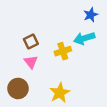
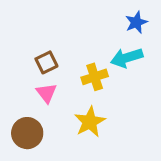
yellow star: (60, 93) -> (90, 122), moved

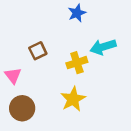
blue star: (136, 22) -> (77, 13), moved
pink triangle: (46, 93) -> (13, 76), moved

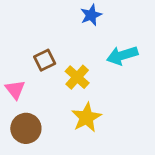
yellow cross: (77, 63) -> (77, 77), moved, turned -30

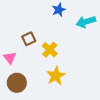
cyan arrow: (122, 55) -> (86, 22), moved

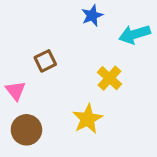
yellow cross: (50, 50) -> (109, 78), moved

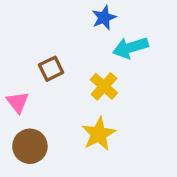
cyan arrow: (135, 34) -> (130, 48), moved
yellow cross: (109, 78) -> (104, 86), moved

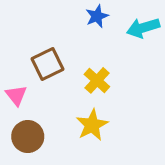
cyan arrow: (130, 48) -> (143, 28), moved
brown square: (51, 69) -> (48, 64), size x1.4

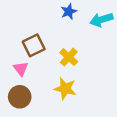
pink triangle: (16, 95) -> (21, 69), moved
yellow star: (92, 125) -> (65, 89), turned -30

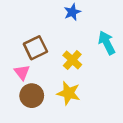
cyan arrow: (101, 20) -> (107, 43), moved, turned 80
brown circle: (20, 97) -> (32, 96), moved

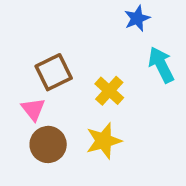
blue star: (72, 12) -> (137, 18), moved
yellow star: (69, 93) -> (104, 141), turned -30

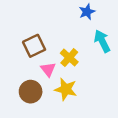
pink triangle: (33, 109) -> (48, 69), moved
yellow star: (104, 141) -> (66, 89), turned 30

